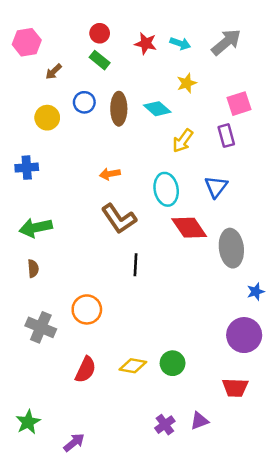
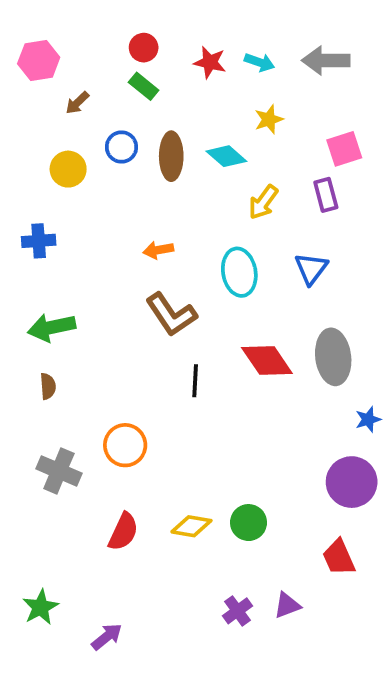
gray arrow: (226, 42) -> (326, 60), turned -140
red diamond: (189, 228) -> (267, 361), moved
red trapezoid: (235, 387) -> (339, 557), turned 64

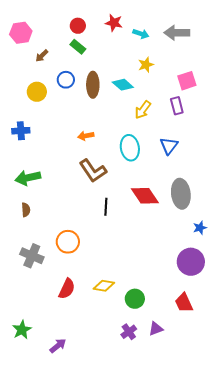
red star: (210, 62) -> (114, 23), moved
green circle: (249, 523) -> (135, 299), moved

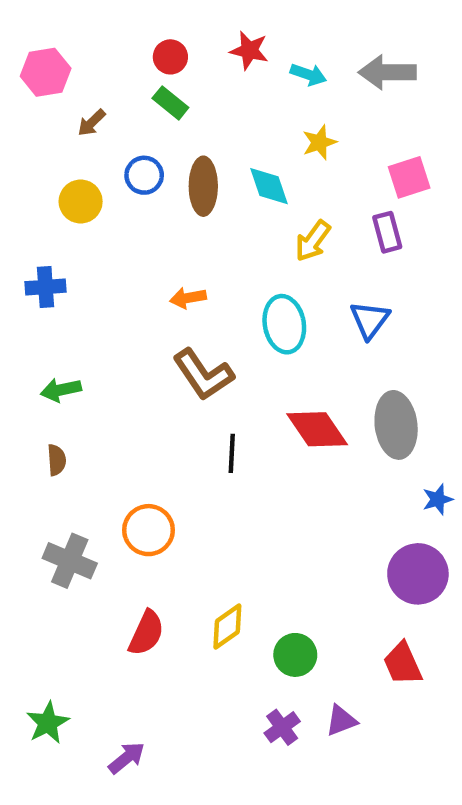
cyan diamond: (123, 85) -> (269, 186), turned 30
green arrow: (28, 178) -> (61, 390), size x0.7
yellow diamond: (104, 286) -> (227, 626), turned -45

